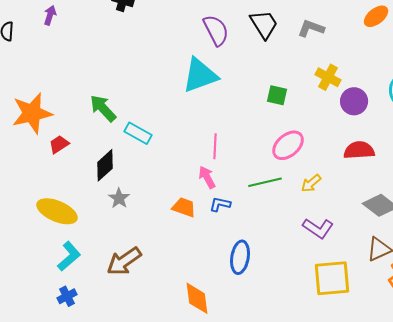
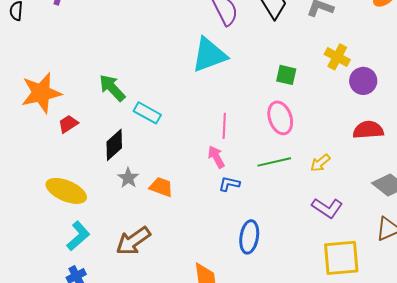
pink ellipse: (288, 145) -> (280, 118), moved, turned -68
orange trapezoid: (184, 207) -> (161, 187), moved

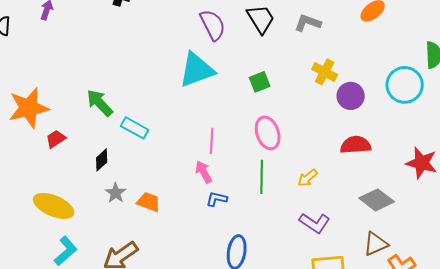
green square: (286, 75) -> (260, 82), moved, turned -35
black diamond: (114, 145) -> (102, 160), size x0.7
green line: (274, 162) -> (262, 177), turned -76

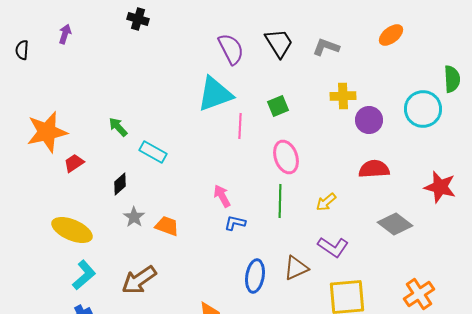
yellow cross: (325, 72) -> (343, 96), turned -30
green arrow: (100, 103) -> (118, 127), size x0.7
pink line: (212, 141) -> (240, 126), moved
brown triangle: (376, 244) -> (296, 268), moved

